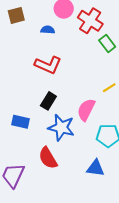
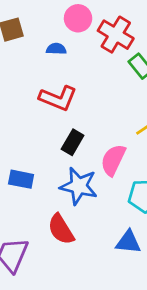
black rectangle: (48, 101) -> (73, 142), moved

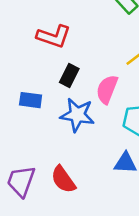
blue rectangle: (21, 179) -> (31, 100), moved
red semicircle: (61, 229) -> (63, 179), moved

